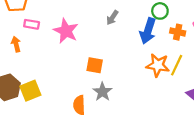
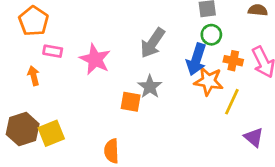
gray arrow: (112, 18) -> (153, 43), size x1.6
orange star: (158, 65) -> (209, 81), moved
gray star: (102, 92) -> (150, 87), moved

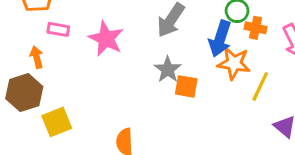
orange cross: (233, 61) -> (256, 28), moved
orange square: (131, 102) -> (186, 86), moved
brown hexagon: (23, 129) -> (24, 93), moved

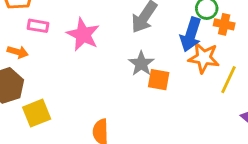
orange arrow: (37, 57) -> (18, 52), turned 120

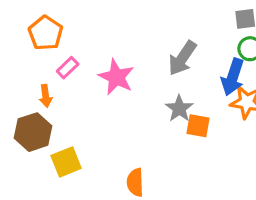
pink rectangle: (38, 26) -> (68, 68), turned -54
orange arrow: (18, 52) -> (46, 96), turned 66

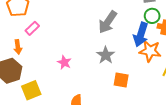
pink star: (116, 77) -> (64, 62), moved, size x0.6
orange square: (198, 126) -> (121, 80), moved

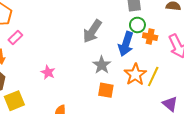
orange star: (150, 51) -> (135, 74), moved, turned 30
gray star: (106, 55) -> (102, 65), moved

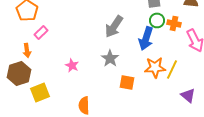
orange cross: (150, 37) -> (174, 23), moved
gray star: (102, 65) -> (110, 58), moved
orange star: (135, 74) -> (155, 67), turned 30

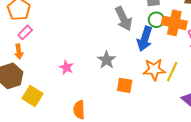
orange cross: (174, 23) -> (174, 23), size x1.6
gray arrow: (114, 26) -> (124, 19), moved, turned -60
pink rectangle: (41, 32) -> (25, 32), moved
yellow square: (40, 92) -> (33, 96), turned -36

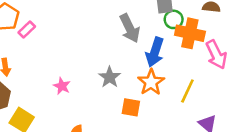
green circle: (156, 20) -> (174, 19), moved
pink rectangle: (25, 32) -> (27, 29), moved
orange star: (154, 69) -> (151, 82), moved, turned -30

